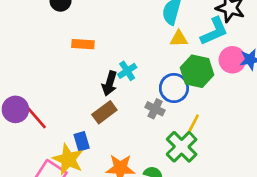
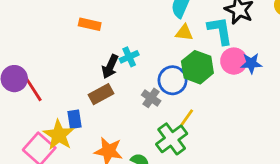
cyan L-shape: (214, 31) -> (220, 31), turned -84

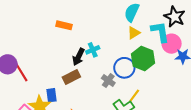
yellow triangle: (184, 33) -> (134, 33), turned -40
pink circle: (234, 61) -> (172, 44), moved

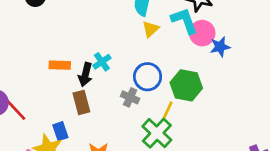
orange rectangle: (64, 25) -> (60, 65), moved
green hexagon: (143, 58) -> (186, 85), moved
brown rectangle: (71, 77) -> (81, 102), turned -66

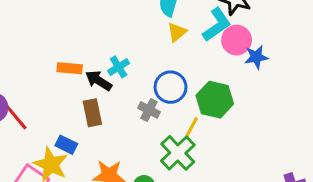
cyan L-shape: (184, 21) -> (217, 25), turned 72
black arrow: (85, 74) -> (99, 81), turned 105
blue rectangle: (60, 131) -> (66, 145), turned -48

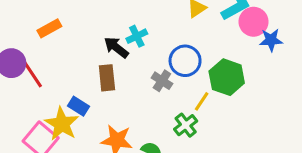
orange rectangle: (70, 68) -> (49, 28), moved, turned -40
green cross: (178, 153) -> (186, 125), size x0.7

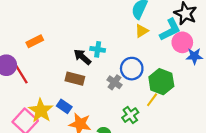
cyan cross: (137, 36) -> (98, 49), turned 32
brown rectangle: (107, 78) -> (75, 79), turned -72
yellow line: (202, 101) -> (152, 100), moved
blue rectangle: (79, 106) -> (64, 106), moved

